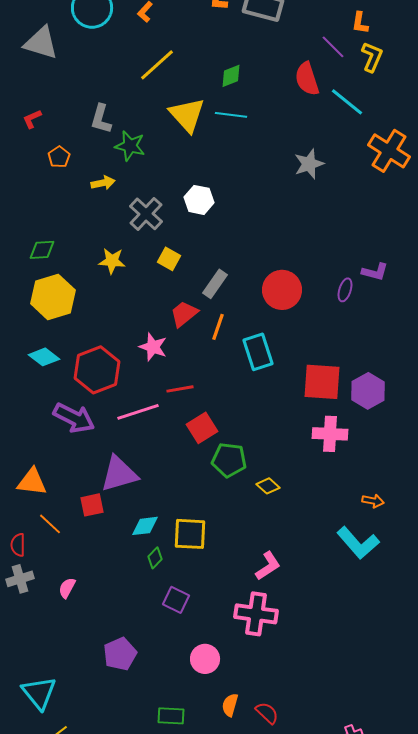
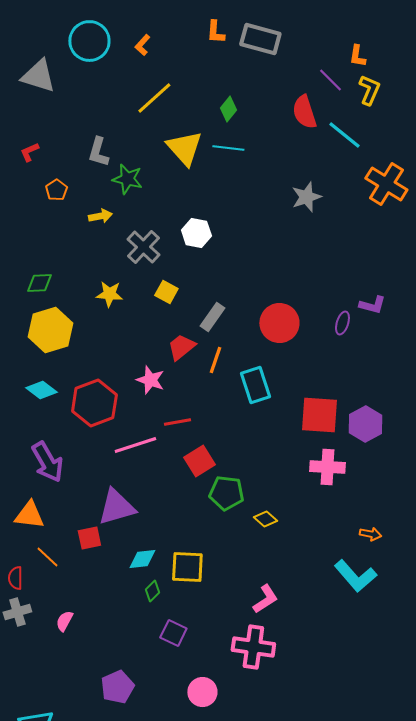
green diamond: (231, 76) -> (228, 109), turned -30
purple arrow: (74, 418) -> (47, 462), moved, turned 33

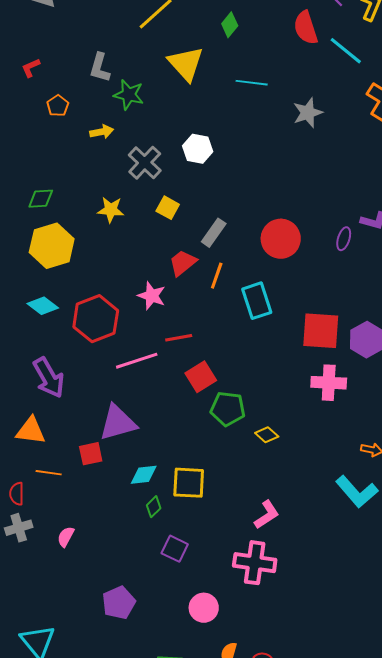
cyan line: (228, 148) -> (252, 83), moved
orange line: (47, 557) -> (49, 473), turned -35

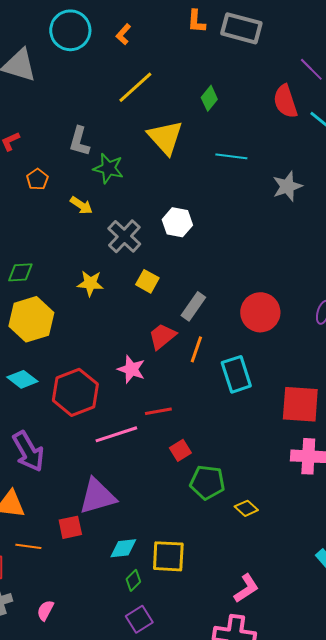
yellow arrow: (102, 132) -> (81, 205), turned 45
red square: (201, 377) -> (180, 450), size x0.7
purple square: (175, 549) -> (139, 619), moved, turned 32

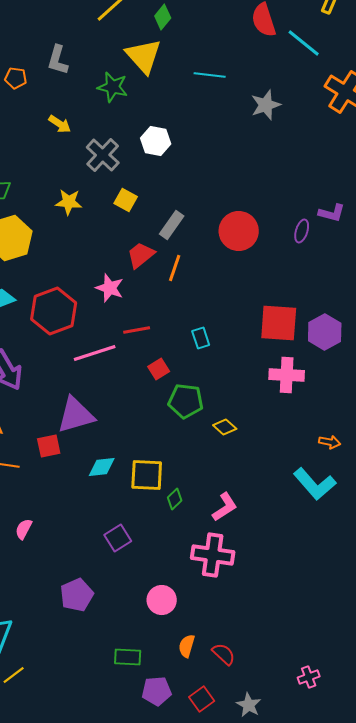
green diamond: (209, 98) -> (163, 17), moved
green star: (108, 168) -> (113, 87), moved
orange pentagon: (37, 179) -> (16, 78), moved, turned -30
cyan rectangle: (236, 374) -> (201, 338), moved, size x0.6
green diamond: (133, 580) -> (175, 499), moved

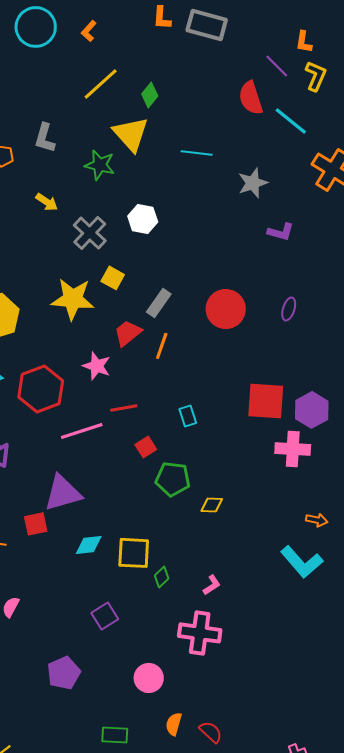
yellow star: (69, 202) -> (73, 299), moved, size x1.6
purple L-shape: (332, 213) -> (281, 232), moved
pink cross: (287, 375) -> (293, 449), moved
yellow diamond: (225, 427) -> (212, 505), turned -40
pink L-shape: (225, 507) -> (212, 585), size x0.7

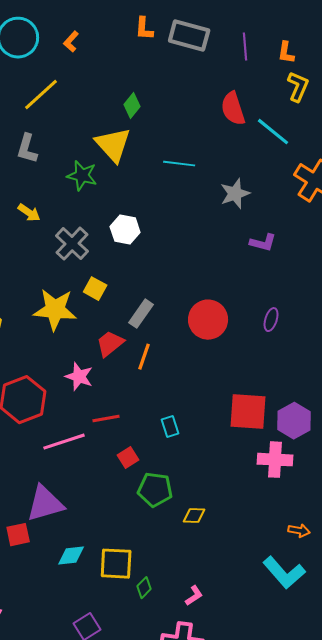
purple line: (277, 66) -> (245, 47), moved, turned 40
yellow line: (101, 84) -> (41, 95), moved

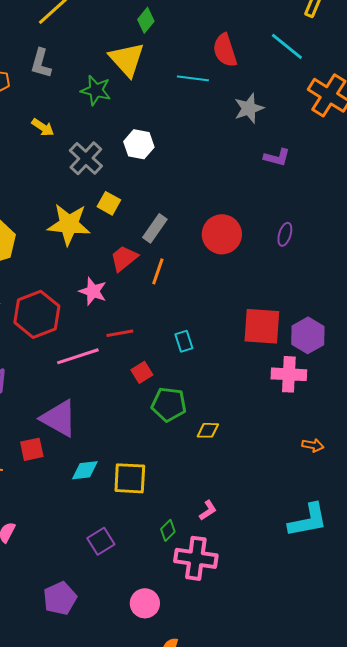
red semicircle: (233, 109) -> (225, 50), moved
purple triangle: (45, 504) -> (59, 418), turned 45
cyan L-shape: (284, 573) -> (308, 520), moved, turned -60
green diamond: (144, 588) -> (168, 530), moved

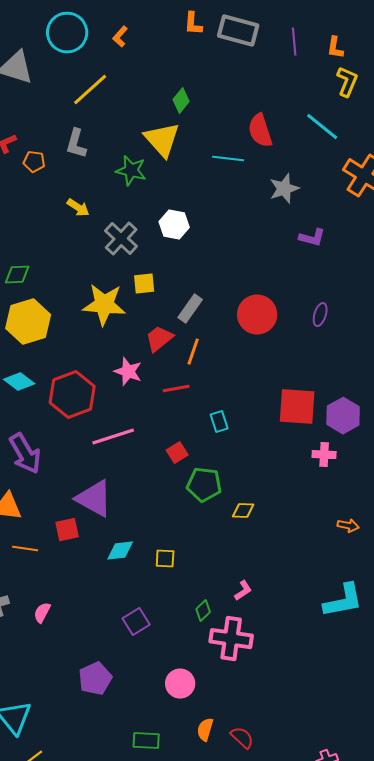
yellow square: (109, 203) -> (144, 284), turned -35
red line: (120, 333) -> (176, 389), moved
pink cross: (289, 374) -> (324, 455), size x0.7
yellow square: (130, 478) -> (165, 559), size x0.6

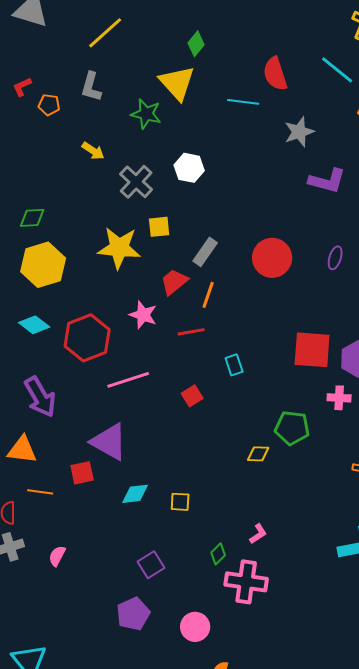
purple L-shape: (312, 238) -> (327, 181), size x1.4
green pentagon: (204, 485) -> (292, 428), moved
purple pentagon: (95, 679) -> (133, 614), moved

